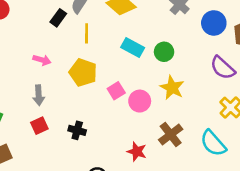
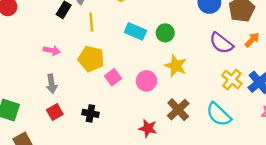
pink square: (116, 91) -> (113, 77), moved

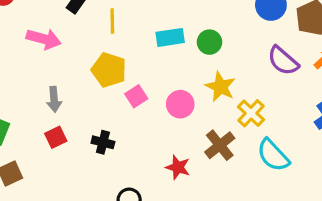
cyan rectangle: (135, 31) -> (170, 37), turned -36
pink arrow: (52, 50) -> (44, 39), moved, size x1.5
yellow cross: (232, 80) -> (251, 113), moved

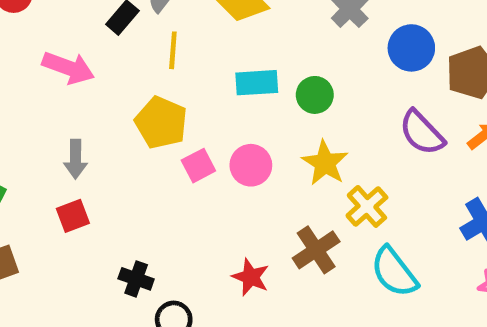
pink circle: (180, 104) -> (251, 165), moved
black cross: (103, 142) -> (136, 279), moved

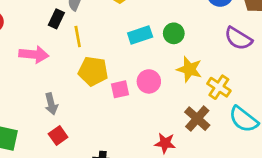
yellow line: (173, 50) -> (78, 36), moved
pink square: (198, 166) -> (120, 89), turned 30

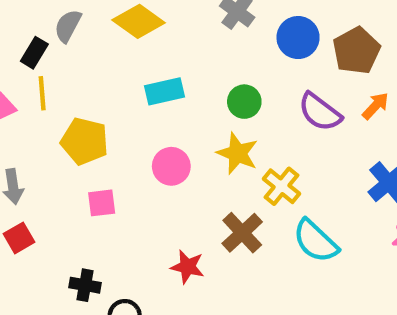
green circle: (174, 33) -> (244, 102), moved
yellow line: (78, 36) -> (42, 93), moved
pink square: (120, 89) -> (102, 203), moved

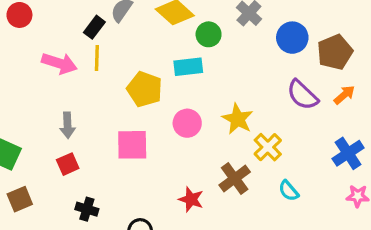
green circle: (244, 102) -> (209, 34), moved
yellow pentagon: (85, 141) -> (145, 89), moved
pink square: (102, 203) -> (132, 145), size x1.5
cyan semicircle: (316, 241) -> (289, 191), size x0.6
black cross: (85, 285) -> (87, 209), moved

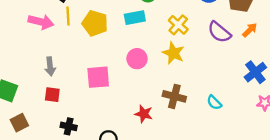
yellow pentagon: (145, 89) -> (95, 23), moved
yellow cross: (268, 147) -> (178, 25), moved
red square: (68, 164) -> (52, 95), turned 35
brown cross: (235, 178) -> (174, 96), turned -35

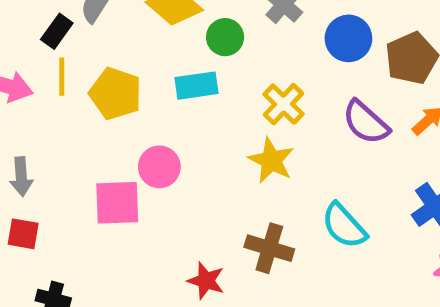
pink circle: (137, 59) -> (159, 167), moved
cyan semicircle: (214, 102) -> (344, 226), moved, size x1.5

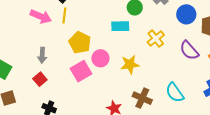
yellow pentagon: (115, 93) -> (80, 43), moved
yellow star: (271, 160) -> (130, 64), moved, turned 30
pink square: (117, 203) -> (81, 71), turned -35
red square: (23, 234) -> (40, 79), turned 32

